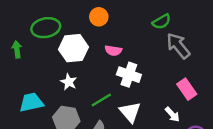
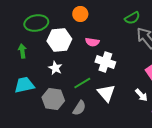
green arrow: (17, 49) -> (22, 51), moved

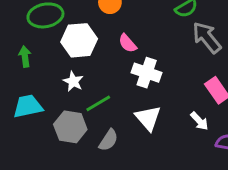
pink semicircle: (92, 42) -> (128, 43), turned 40
green line: (82, 83) -> (98, 103), moved

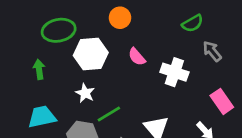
gray arrow: (207, 37) -> (212, 51), size x0.7
white cross: (147, 73) -> (174, 72), moved

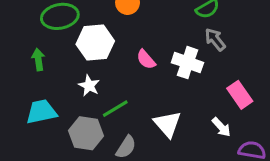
gray arrow: (212, 51) -> (215, 39), moved
pink semicircle: (137, 57) -> (146, 59), moved

